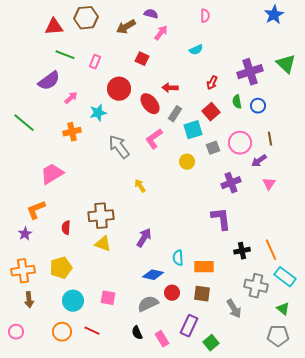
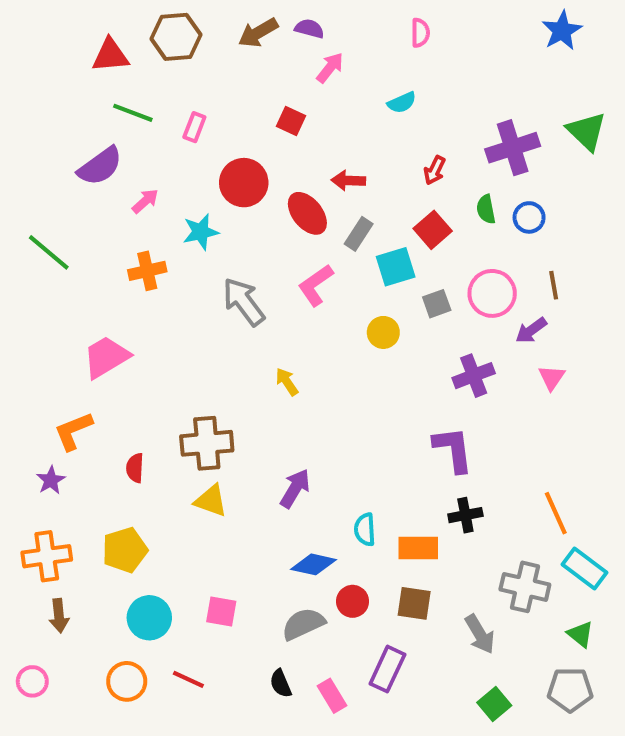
brown arrow: (126, 27) -> (258, 33), moved
black cross: (242, 251) -> (465, 515), moved
green square: (211, 343) -> (494, 704), moved

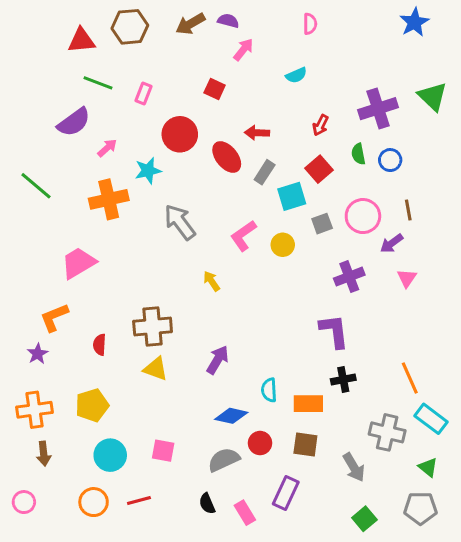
orange cross: (147, 271) -> (109, 199), size x1.4
pink L-shape: (316, 285) -> (243, 236), moved
red line: (188, 679) -> (139, 501), turned -40

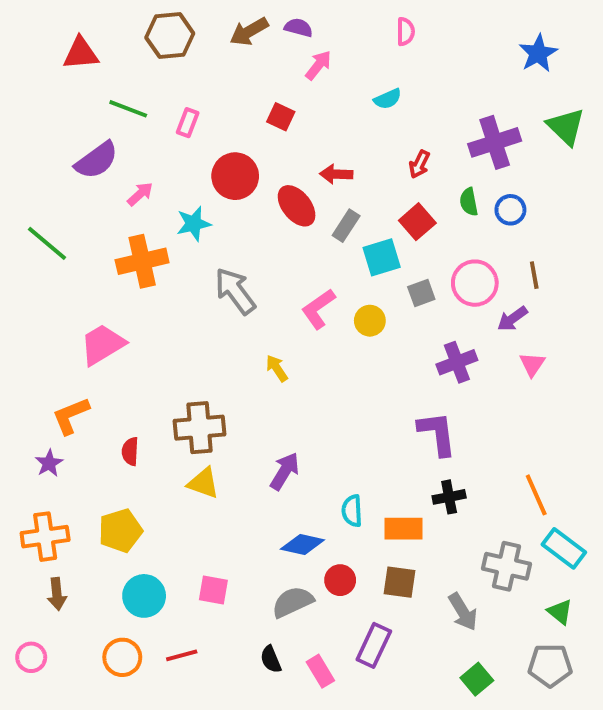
blue star: (414, 22) -> (538, 53), moved
red triangle: (81, 40) -> (81, 53), moved

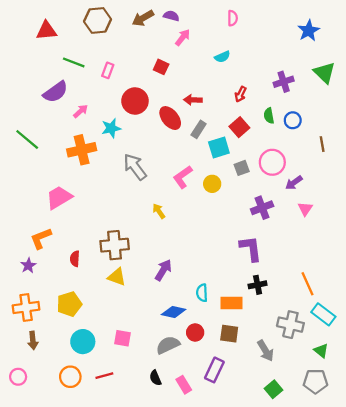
purple cross: (495, 142) -> (284, 82), size x0.7
brown line: (534, 275) -> (322, 144), moved

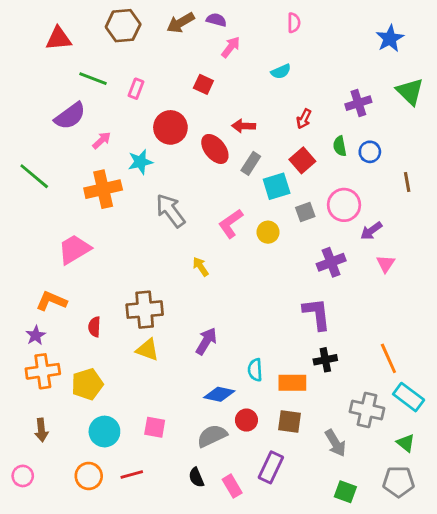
orange L-shape: (41, 238) -> (51, 301), turned 45
orange cross: (26, 308) -> (43, 371), moved
green square: (273, 389) -> (345, 492), turned -30

